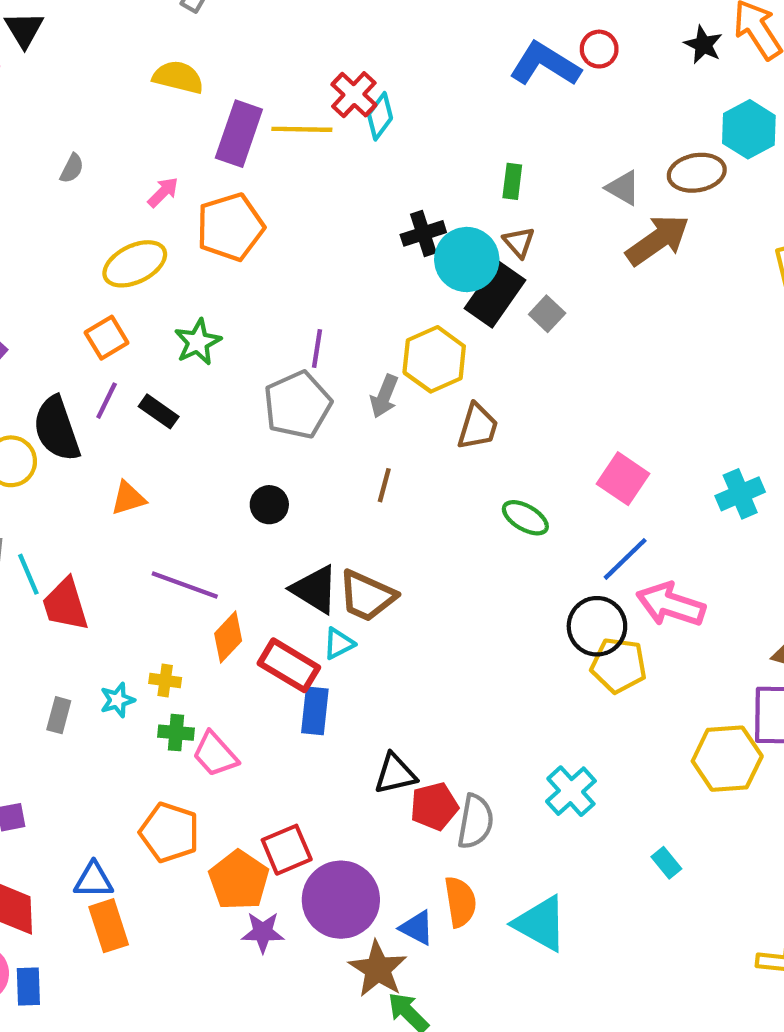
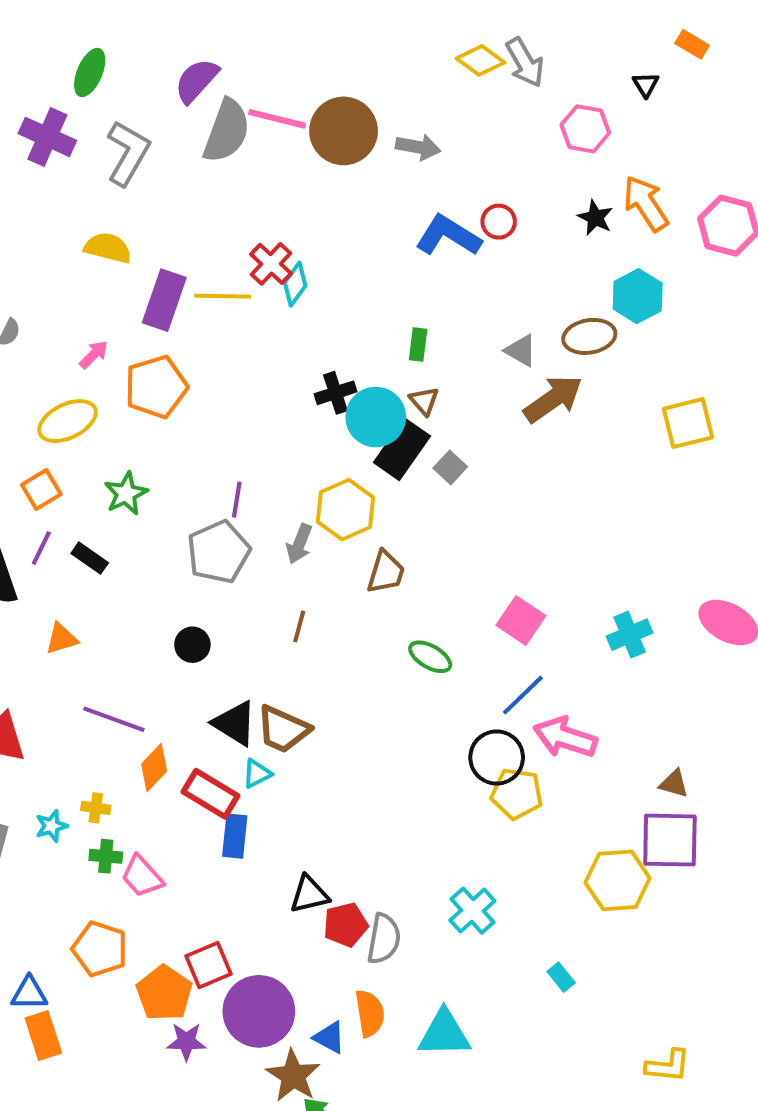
cyan triangle: (541, 924) -> (444, 1033), turned -30

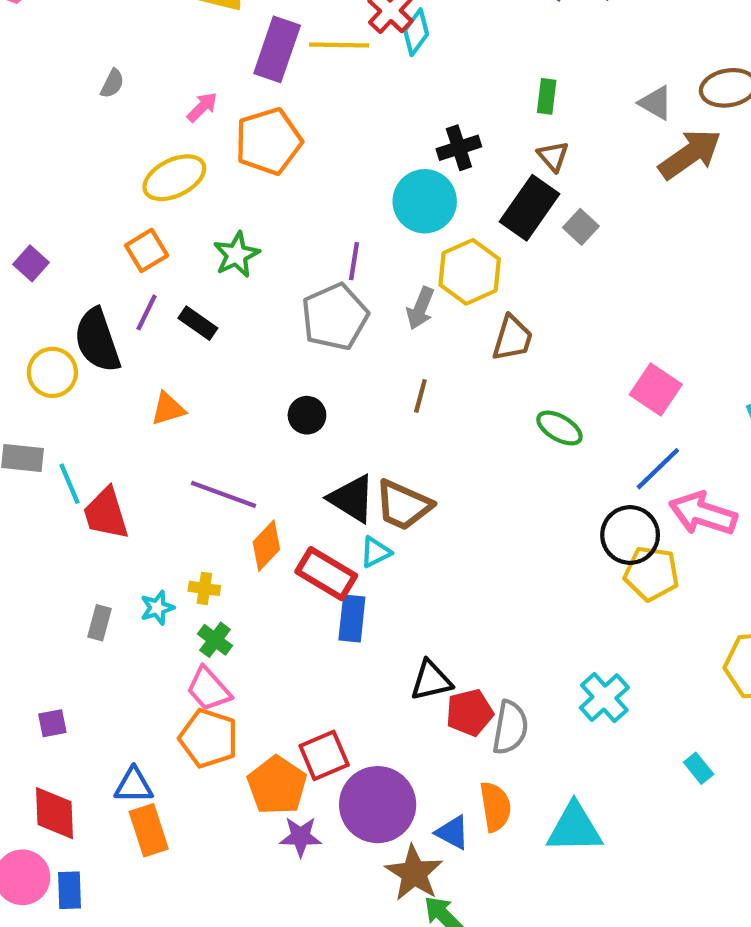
cyan circle: (376, 417) -> (425, 201), moved
green cross: (106, 856) -> (215, 640), turned 32
pink trapezoid: (142, 876) -> (209, 689), moved

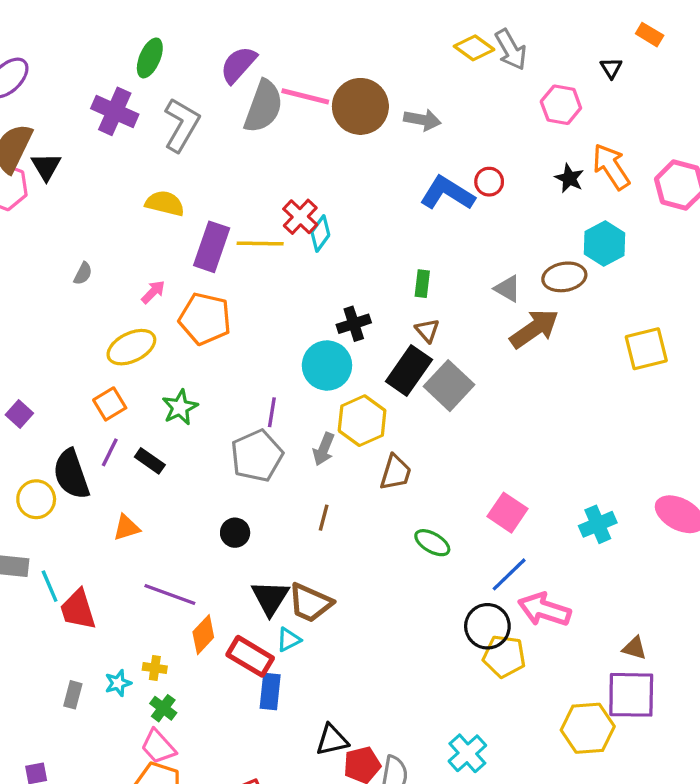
orange pentagon: (268, 141) -> (205, 319), turned 30
gray square: (581, 227) -> (449, 386), size x1.8
black triangle: (352, 499) -> (270, 598), turned 30

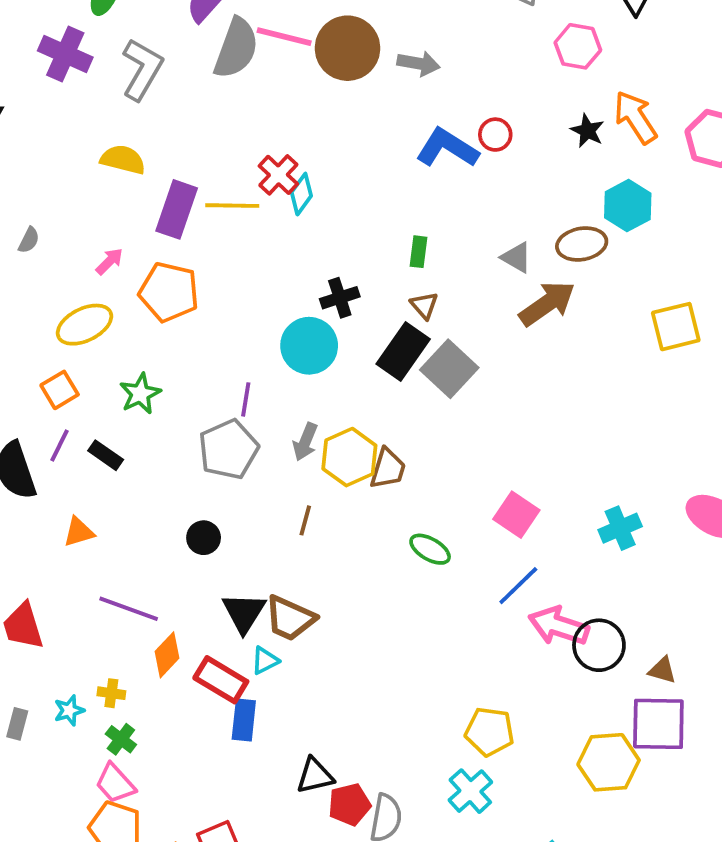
yellow hexagon: (362, 421) -> (349, 457), moved
black circle: (487, 626) -> (599, 645), moved
yellow pentagon: (504, 656) -> (490, 732), moved

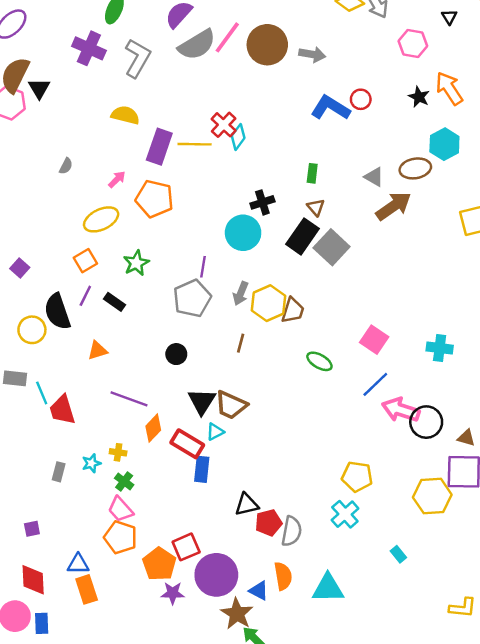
pink line: (284, 37) -> (227, 37), turned -68
gray semicircle: (236, 48) -> (197, 45), turned 39
cyan cross: (620, 528) -> (440, 348), turned 30

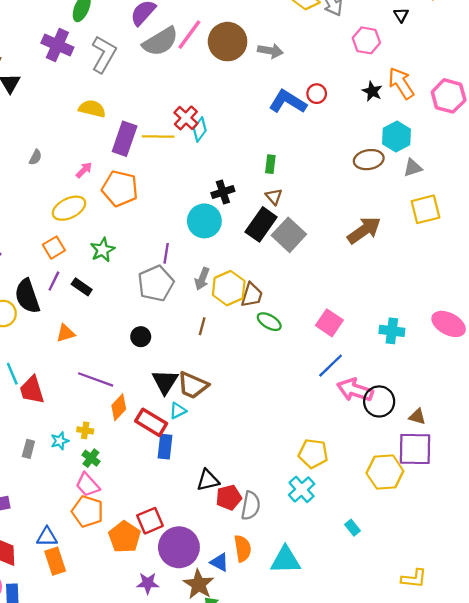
gray triangle: (374, 177) -> (413, 168), moved, turned -48
brown arrow: (393, 206) -> (364, 230), moved
green ellipse: (319, 361) -> (269, 322), moved
purple star: (173, 593) -> (148, 583), moved

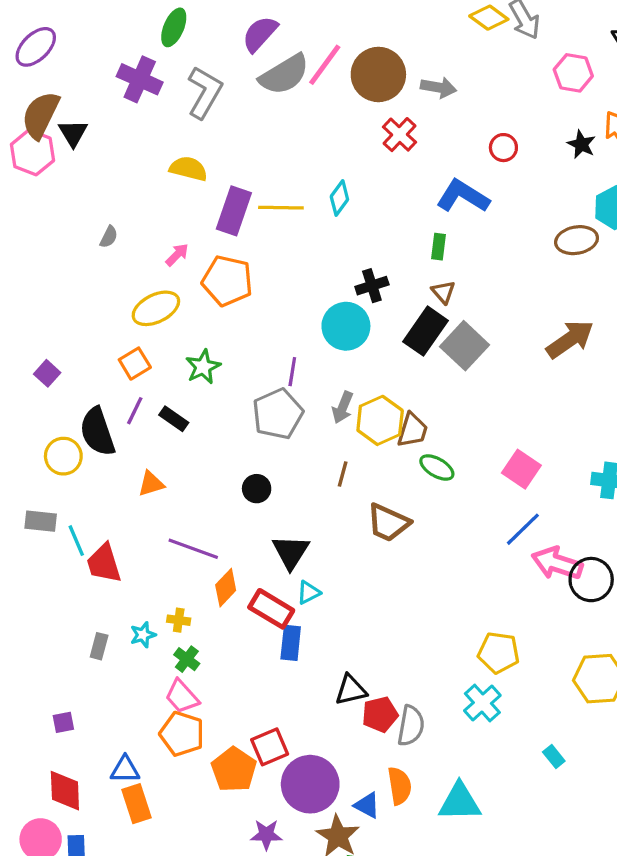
blue L-shape: (288, 102) -> (463, 196), moved
red cross: (186, 118) -> (400, 135), moved
brown trapezoid: (193, 385) -> (388, 523), moved

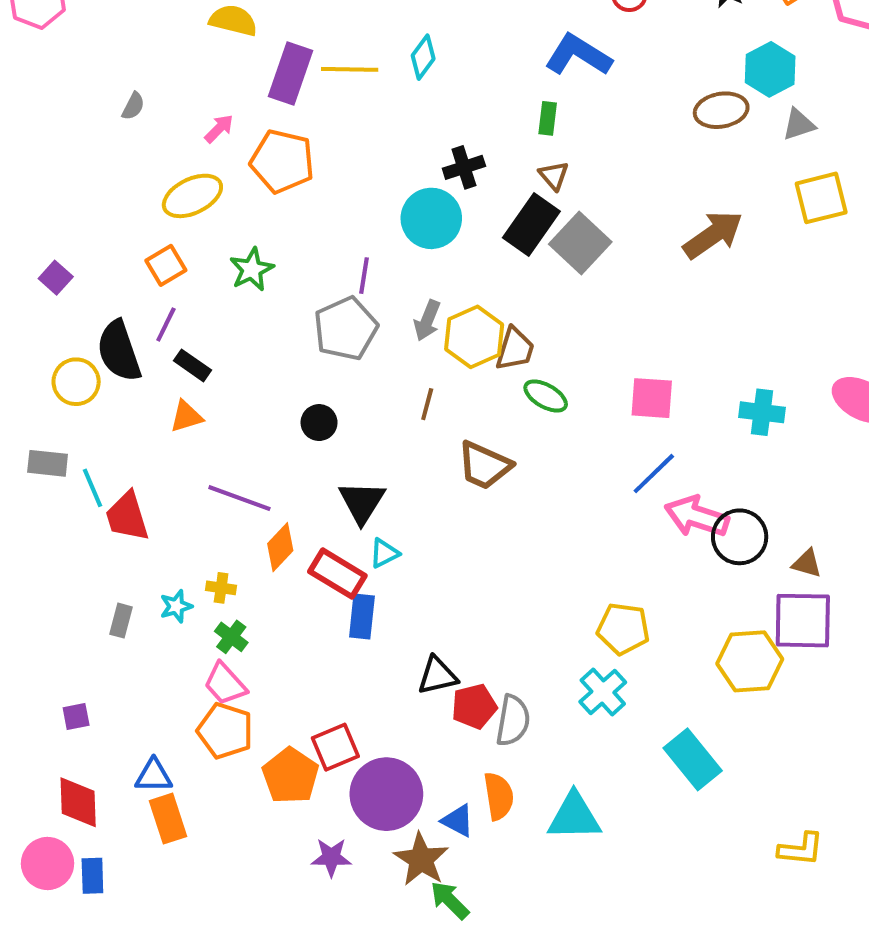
black rectangle: (174, 419) -> (192, 365), moved
pink square: (521, 469) -> (652, 398), turned -30
cyan rectangle: (554, 757) -> (693, 759), size x2.0

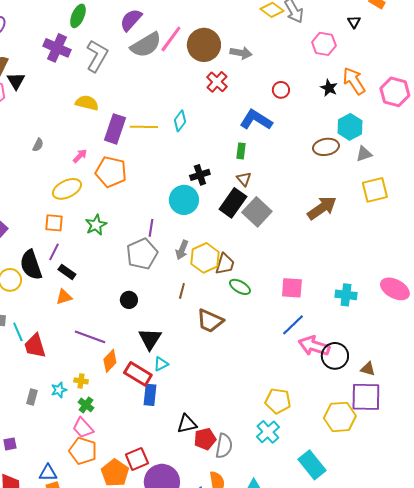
orange square: (166, 265) -> (54, 223), turned 36

